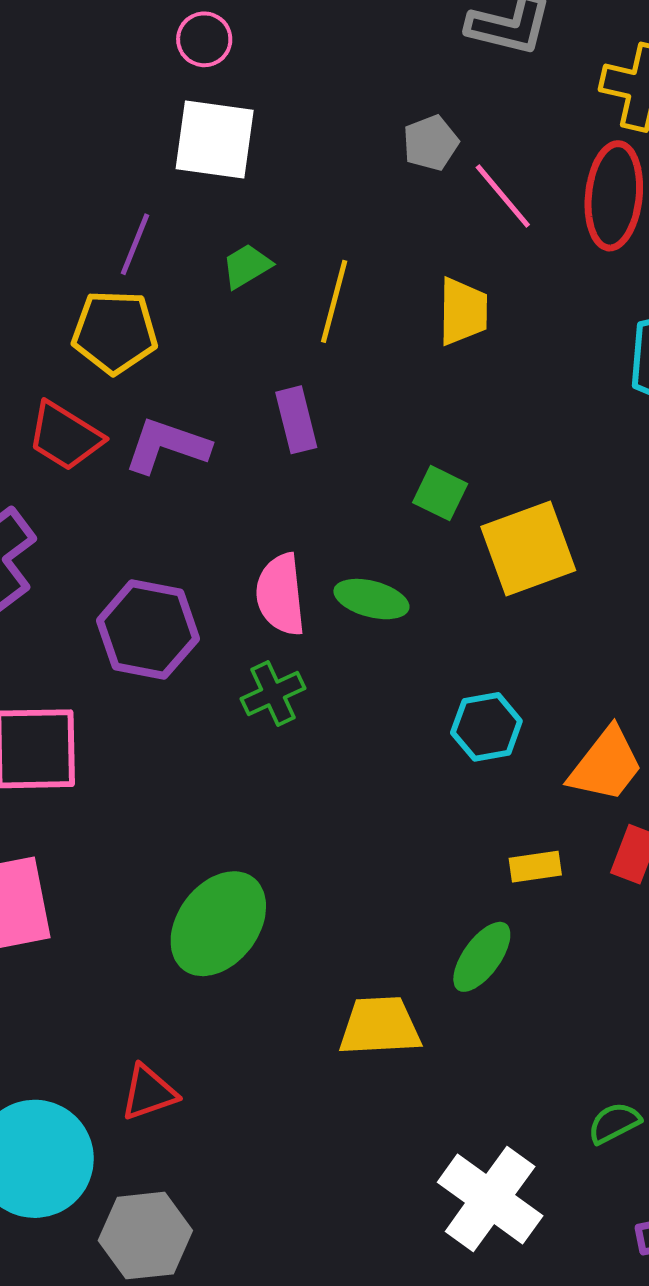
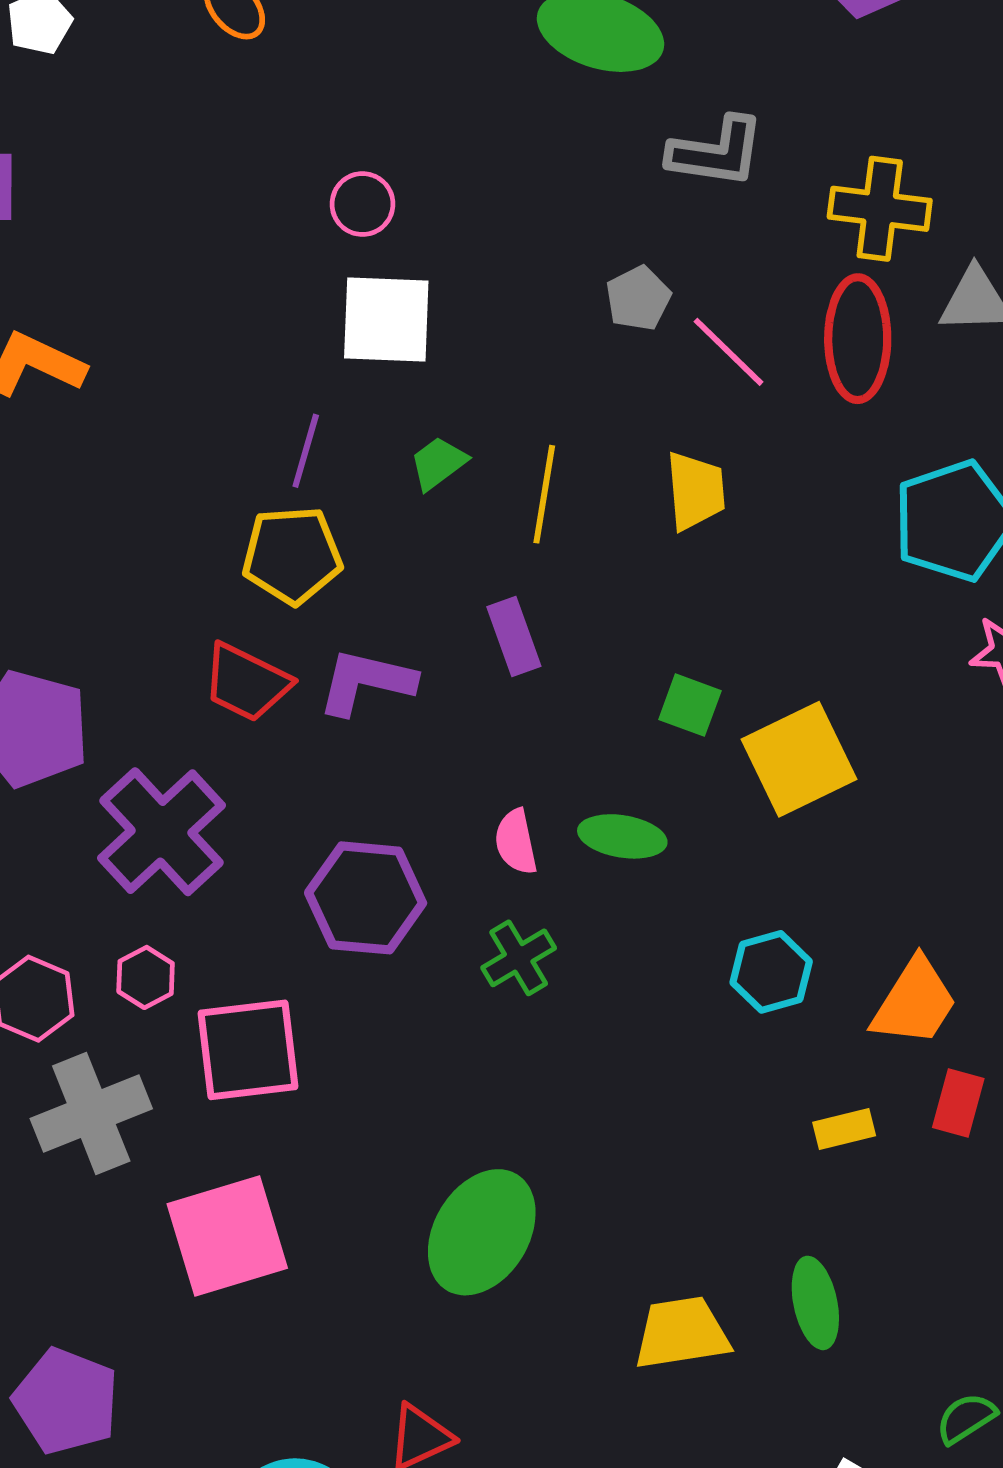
pink semicircle: (281, 595) -> (516, 842), size x0.7
green ellipse: (482, 957) -> (815, 1303), moved, turned -42

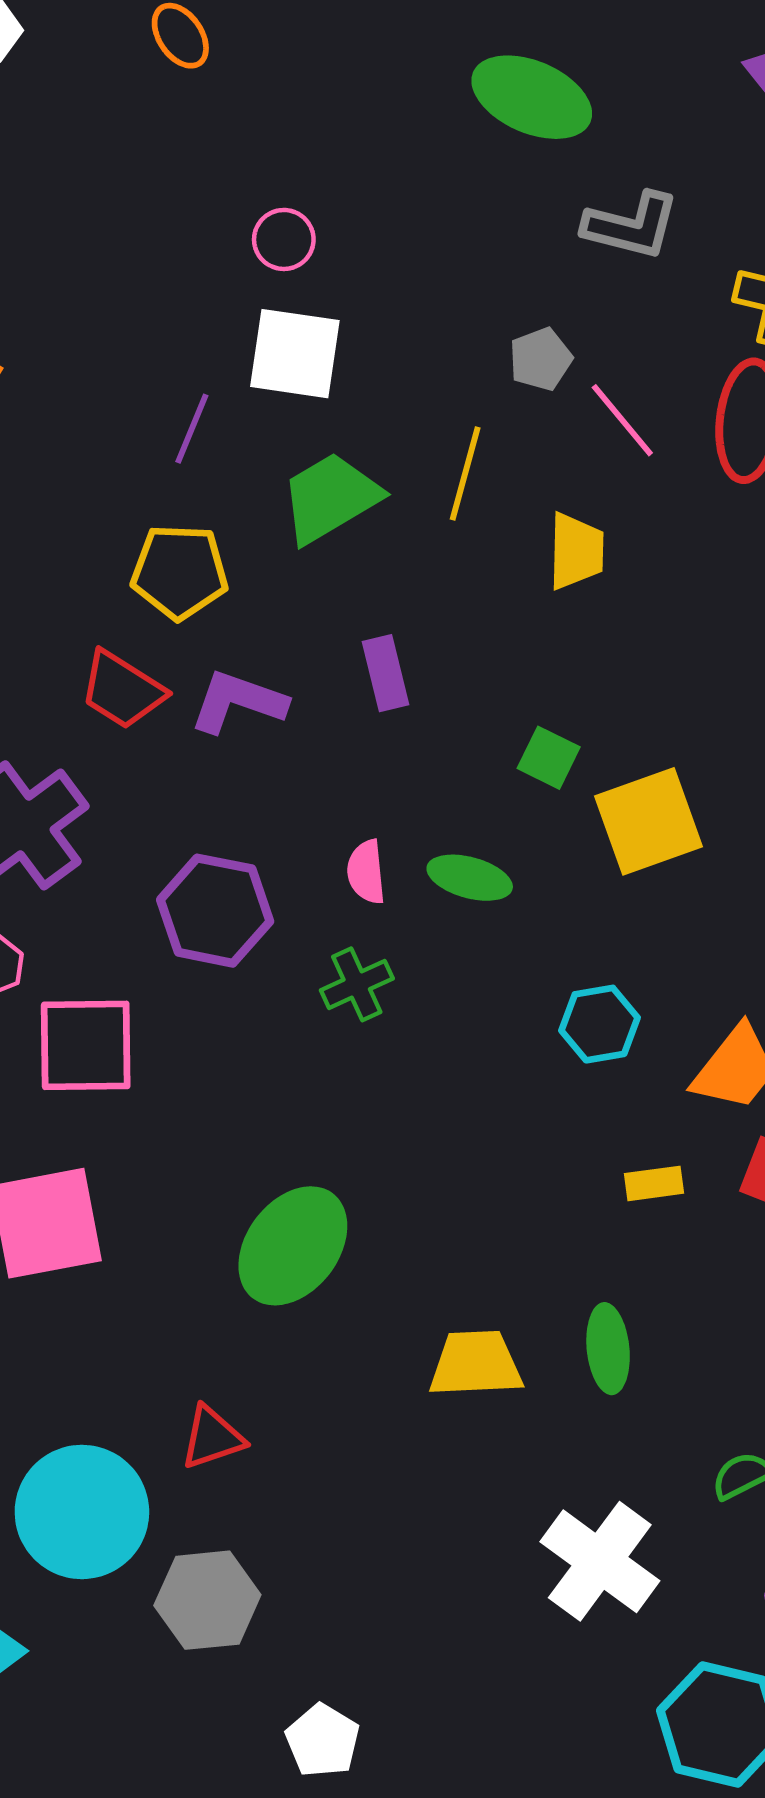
purple line: (306, 451) -> (192, 429), moved
green trapezoid: (438, 463) -> (330, 498), size x1.8
yellow line: (544, 494) -> (465, 474), moved

